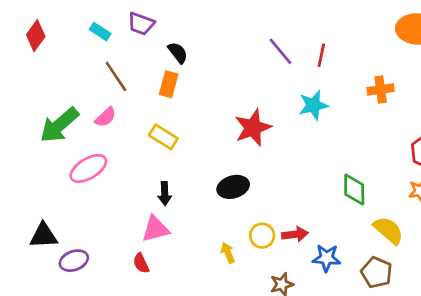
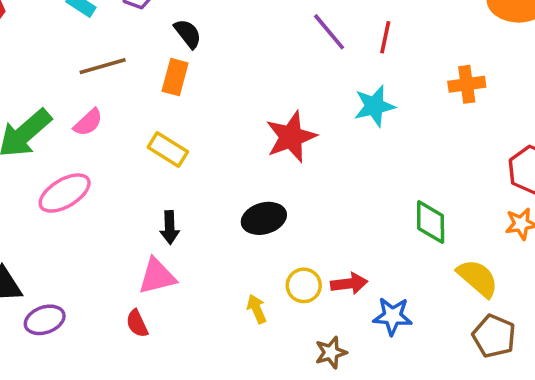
brown line: (116, 76) -> (103, 66), turned -72
brown pentagon: (377, 272) -> (494, 336), moved

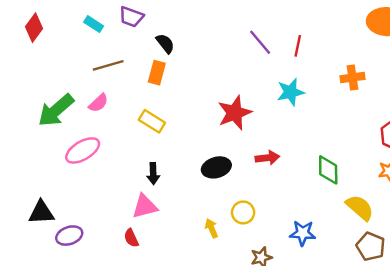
red arrow: (349, 284) -> (267, 158), moved

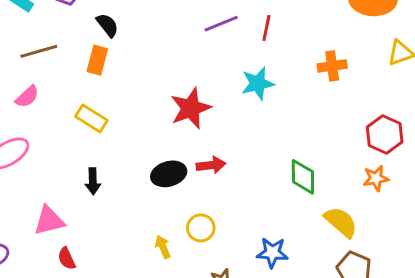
purple line: (260, 42) -> (221, 24), turned -72
red arrow: (267, 158) -> (211, 165), moved
pink triangle: (145, 206) -> (49, 221), moved

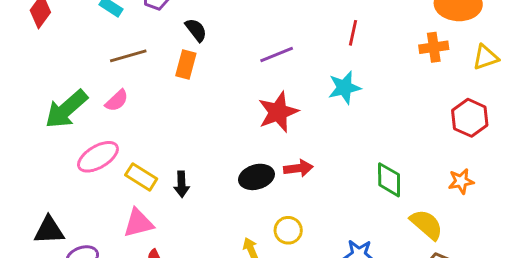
purple line: (221, 24) -> (277, 54), moved
orange cross: (332, 66) -> (434, 47), moved
yellow rectangle: (91, 118) -> (141, 177), moved
red hexagon: (385, 135) -> (470, 118), moved

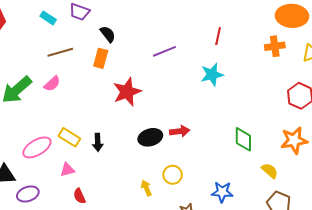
red star: (278, 112) -> (127, 92), moved
pink ellipse: (98, 157) -> (37, 147), moved
orange star: (461, 181) -> (294, 140), size x1.5
pink triangle: (138, 223) -> (67, 170), size x0.7
yellow semicircle: (427, 224) -> (270, 171), size x0.7

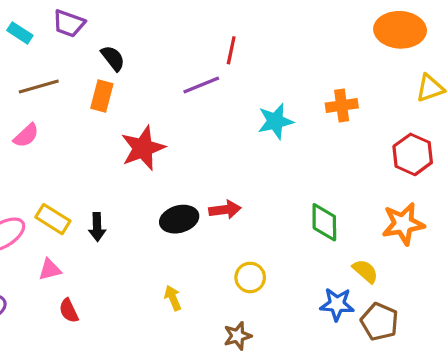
red line: (218, 36) -> (231, 50), moved
orange cross: (275, 46) -> (342, 106), moved
yellow circle: (173, 175) -> (250, 277), moved
blue star: (222, 192) -> (337, 304), moved

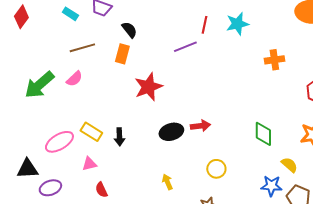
cyan star: (275, 121) -> (237, 24), moved

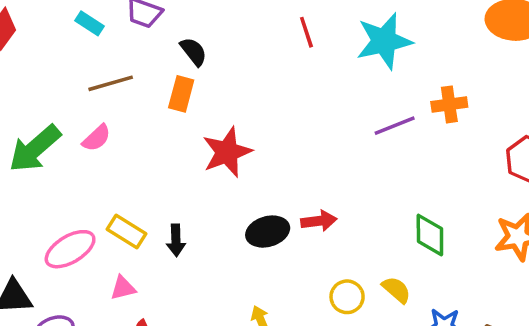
cyan star: (237, 24) -> (384, 41), size x1.4
red line: (204, 25) -> (306, 32), moved, turned -30
purple line: (185, 47) -> (395, 126), moved
yellow semicircle: (289, 165) -> (396, 290), moved

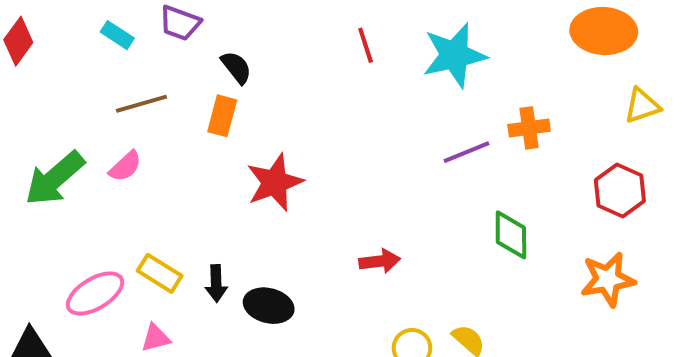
black ellipse: (268, 232) -> (269, 306), moved, turned 30
green diamond: (430, 235) -> (511, 235), moved

